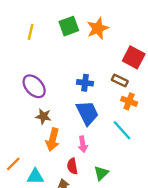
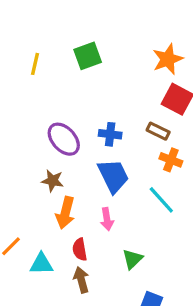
orange star: (98, 28) -> (168, 59), moved
purple ellipse: (34, 86) -> (64, 139), moved
red semicircle: (72, 166) -> (80, 249), moved

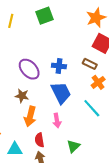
orange cross: (171, 160) -> (98, 82), turned 32

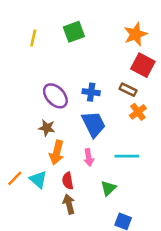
cyan line: (92, 108) -> (127, 156), moved, turned -48
cyan triangle: (15, 149) -> (38, 180), moved, turned 42

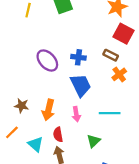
brown star: (47, 128) -> (22, 106), moved
cyan triangle: (38, 180) -> (36, 144), moved

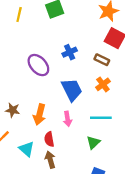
blue cross: (78, 57) -> (70, 52), moved, turned -32
orange cross: (119, 74) -> (103, 84), moved
green triangle: (93, 141) -> (93, 142), moved

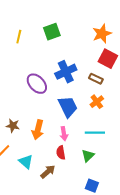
blue cross: (70, 52) -> (66, 72), size x1.5
red semicircle: (49, 139) -> (61, 153), moved
brown arrow: (50, 160) -> (48, 172), turned 63

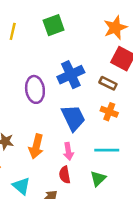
purple ellipse: (37, 84) -> (35, 89), turned 35
orange cross: (97, 102) -> (109, 112), turned -32

